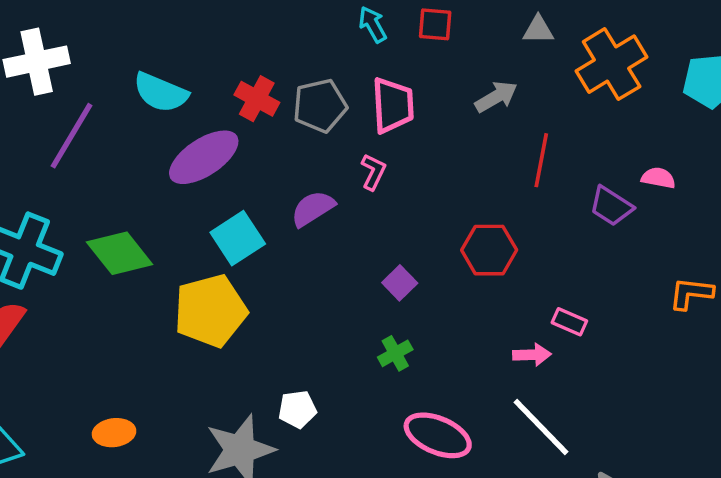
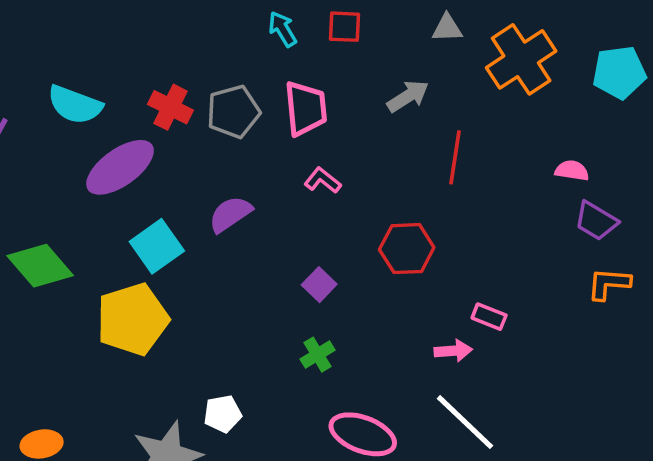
pink L-shape: (373, 172) -> (323, 180), moved, turned -75
purple trapezoid: (611, 206) -> (596, 221), moved

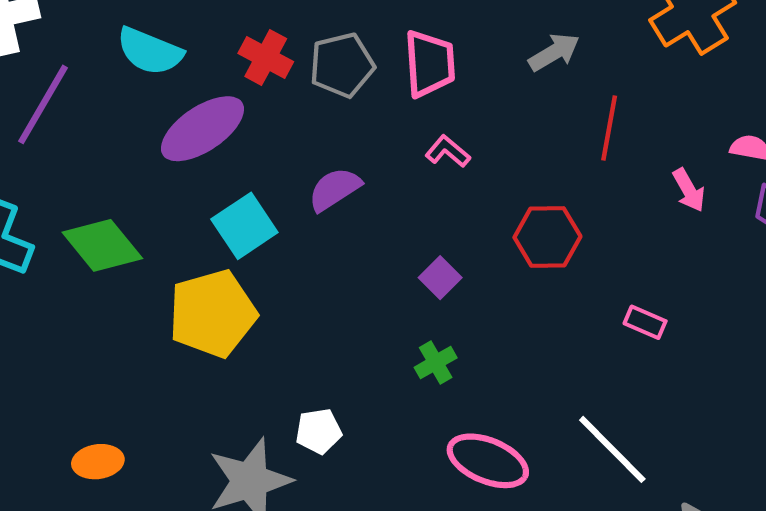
pink arrow: (453, 351) -> (689, 190), moved, turned 63

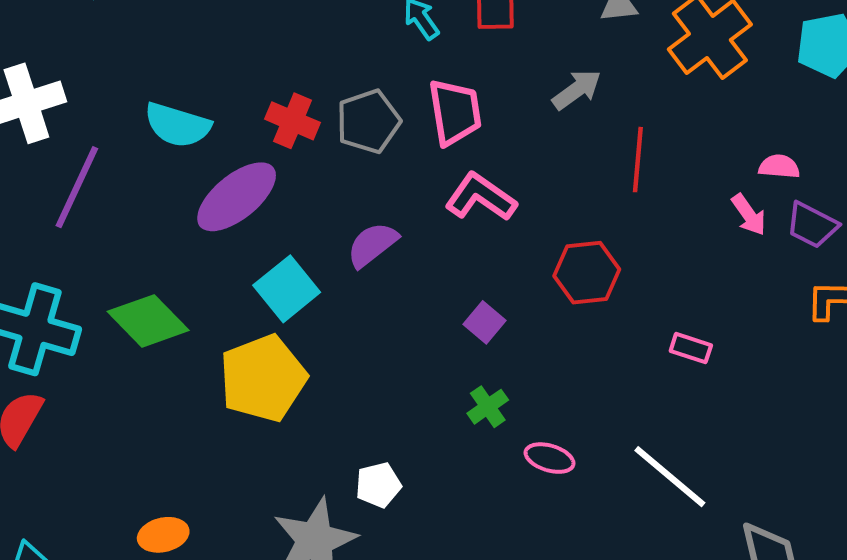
pink L-shape: (448, 151) -> (481, 197), size x1.6
pink arrow: (689, 190) -> (749, 215), moved
pink ellipse: (488, 461) -> (550, 458), moved, size x0.6

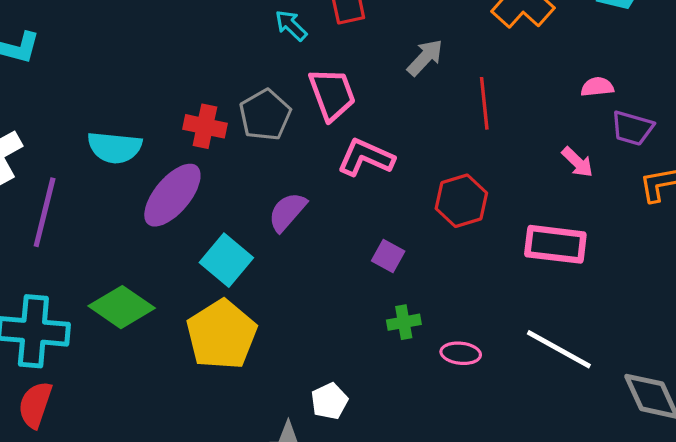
pink arrow: (749, 215) -> (577, 162), moved
pink rectangle: (691, 348) -> (555, 244), size x1.8
green cross: (488, 407) -> (404, 322), turned 36

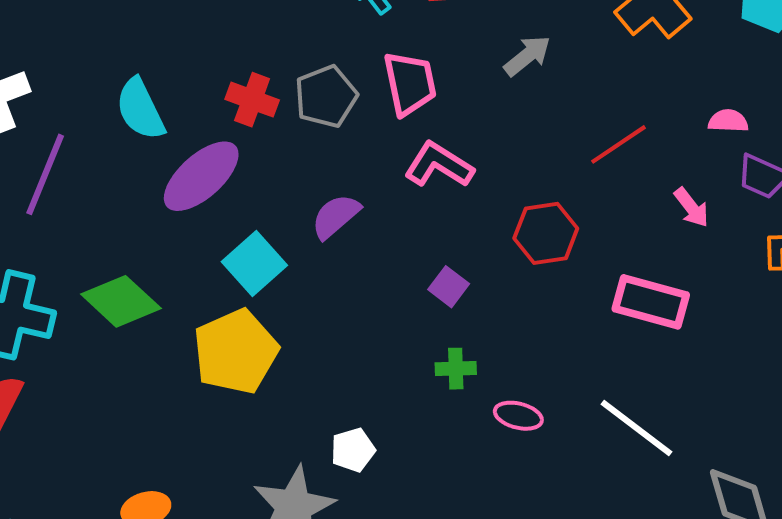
red line: (484, 103) -> (619, 144), moved, turned 54
cyan semicircle: (115, 147) -> (140, 109), turned 50

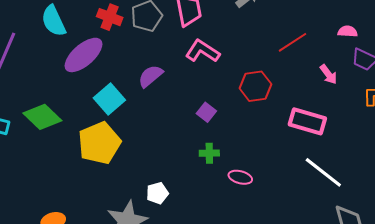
white line: (636, 428) -> (323, 172), moved

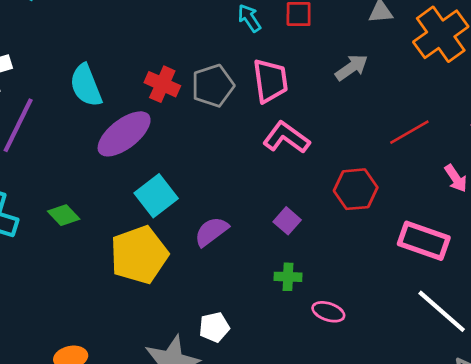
purple semicircle: (150, 76) -> (211, 232), moved
green diamond: (42, 117) -> (64, 215), size x0.6

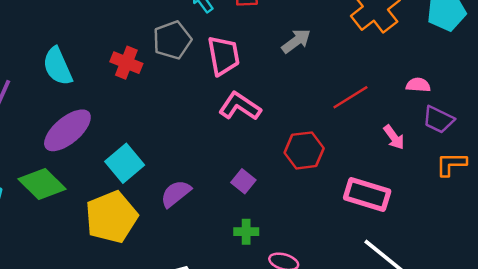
gray pentagon: (213, 86) -> (172, 40), moved
purple ellipse: (124, 134) -> (67, 130), moved
green diamond: (64, 215) -> (42, 184), size x1.6

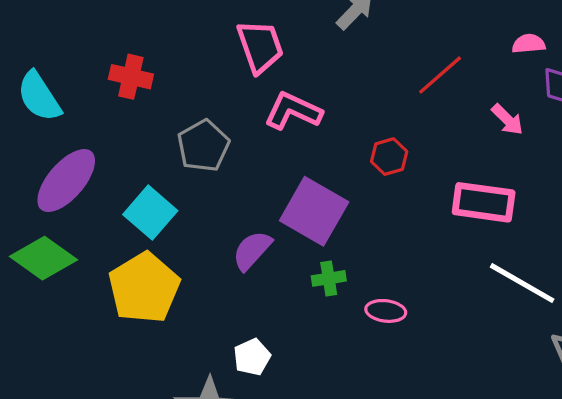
gray pentagon: (172, 40) -> (203, 146), moved
red hexagon: (304, 150) -> (389, 157), size x0.7
purple square: (243, 181) -> (314, 211), size x2.0
purple semicircle: (176, 194) -> (252, 250), moved

